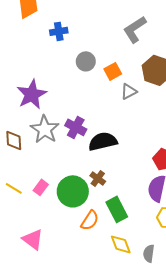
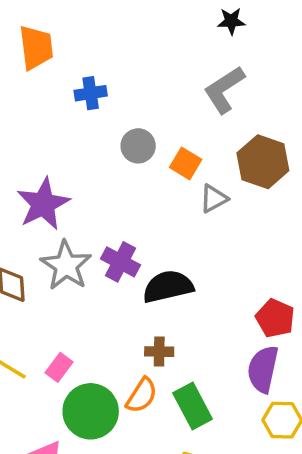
orange square: (113, 71) -> (186, 163), turned -30
brown cross: (98, 178) -> (159, 352), turned -35
green circle: (73, 191) -> (91, 411), moved
orange semicircle: (90, 220) -> (142, 395), moved

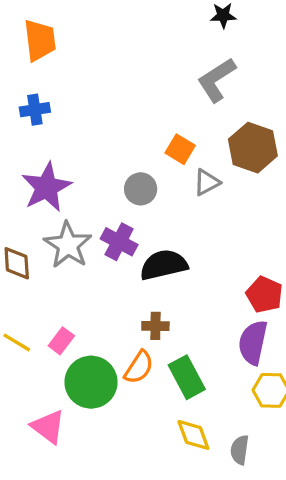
blue cross: (91, 93) -> (35, 110), moved
gray circle: (138, 146) -> (141, 189), moved

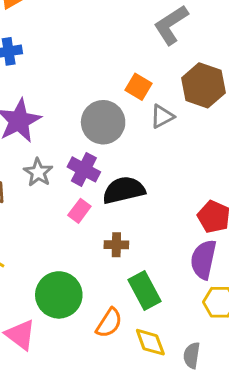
gray circle: (141, 189) -> (103, 122), size x1.5
gray star: (68, 245) -> (38, 172), size x0.7
pink rectangle: (61, 341) -> (79, 211), moved
orange semicircle: (139, 367) -> (109, 323), moved

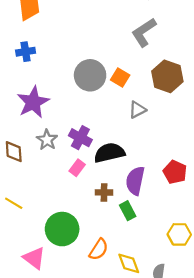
gray triangle: (162, 116) -> (137, 110), moved
gray circle: (103, 122) -> (90, 75), moved
purple semicircle: (203, 259) -> (135, 181), moved
green rectangle: (144, 290) -> (128, 211), moved, size x0.7

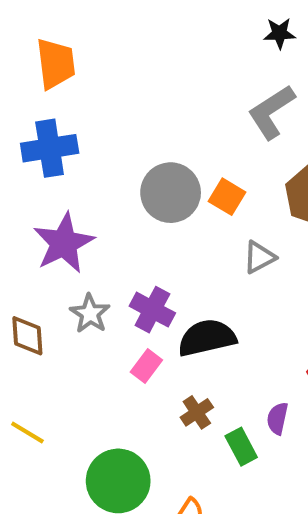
blue cross: (26, 52) -> (50, 148), size x1.5
purple semicircle: (135, 181) -> (277, 418), moved, size x0.6
brown cross: (104, 192) -> (197, 412), turned -35

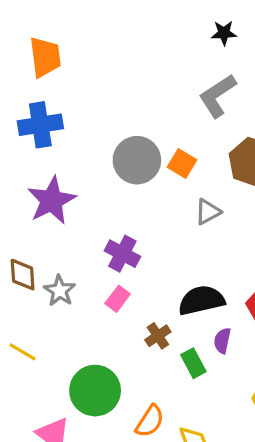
gray star: (90, 314) -> (60, 291), moved
black semicircle: (207, 338) -> (201, 300), moved

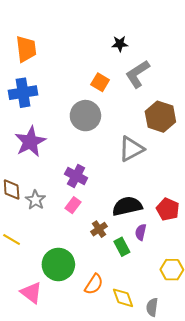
black star: (224, 33) -> (120, 44), moved
orange square: (182, 163) -> (100, 82), moved
gray triangle: (208, 212) -> (131, 149), size x1.5

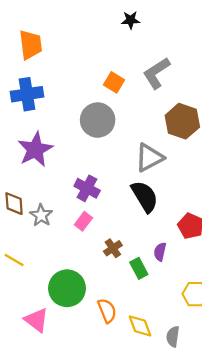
black star: (120, 44) -> (131, 20), moved
black semicircle: (127, 206) -> (145, 197), moved, turned 72
orange semicircle: (94, 284) -> (107, 311), turned -55

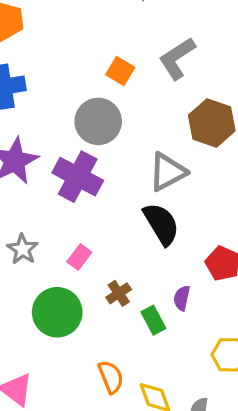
purple cross: (87, 188) -> (78, 177), moved, size x1.4
green circle: (67, 288) -> (57, 312), moved

